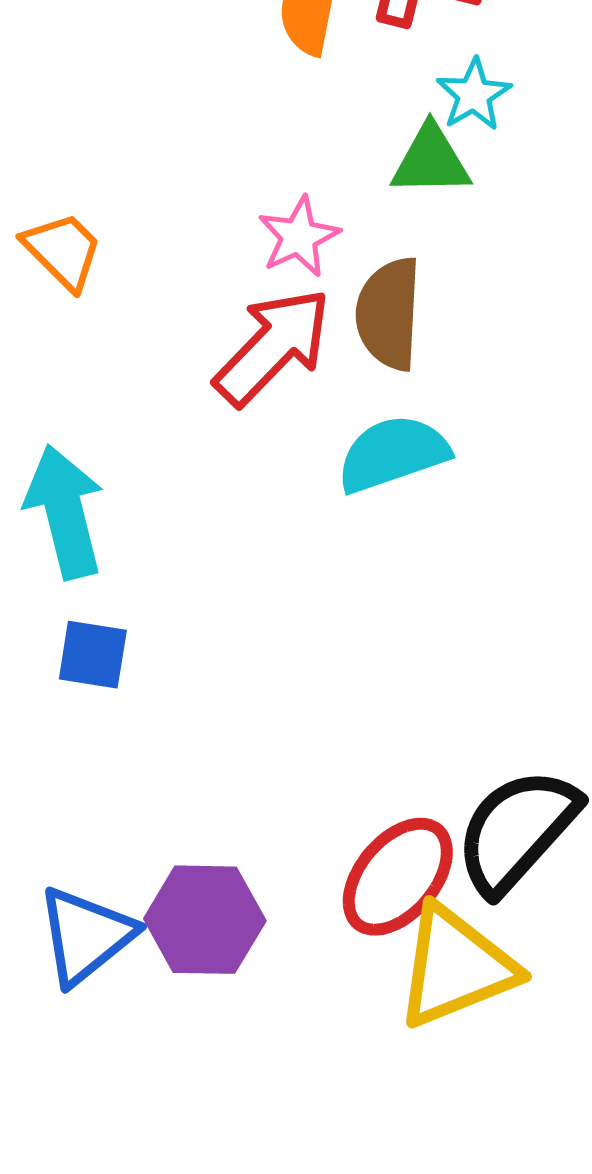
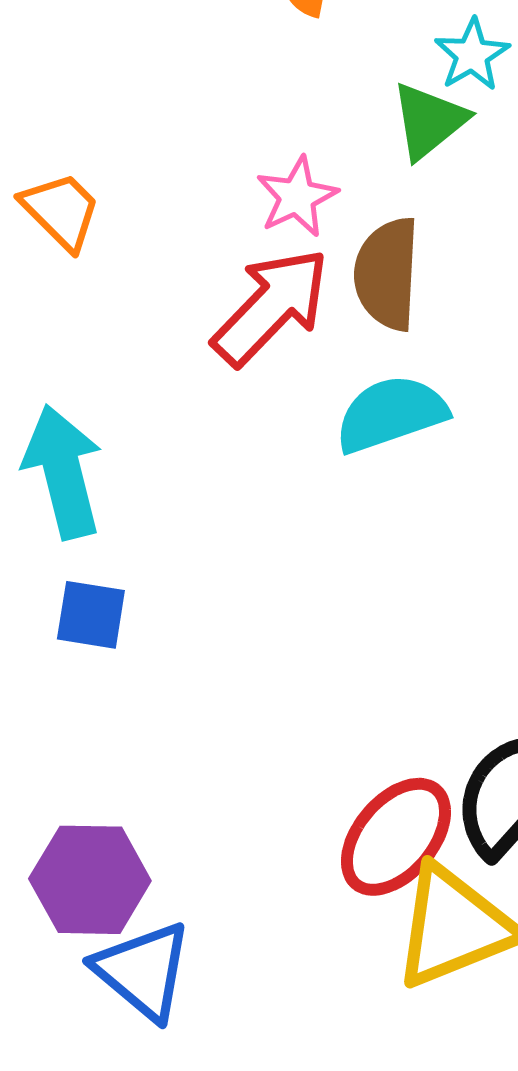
green triangle: (431, 161) -> (429, 121), turned -38
purple hexagon: (205, 920) -> (90, 880), moved
blue triangle: (86, 936) -> (143, 971), moved, turned -41

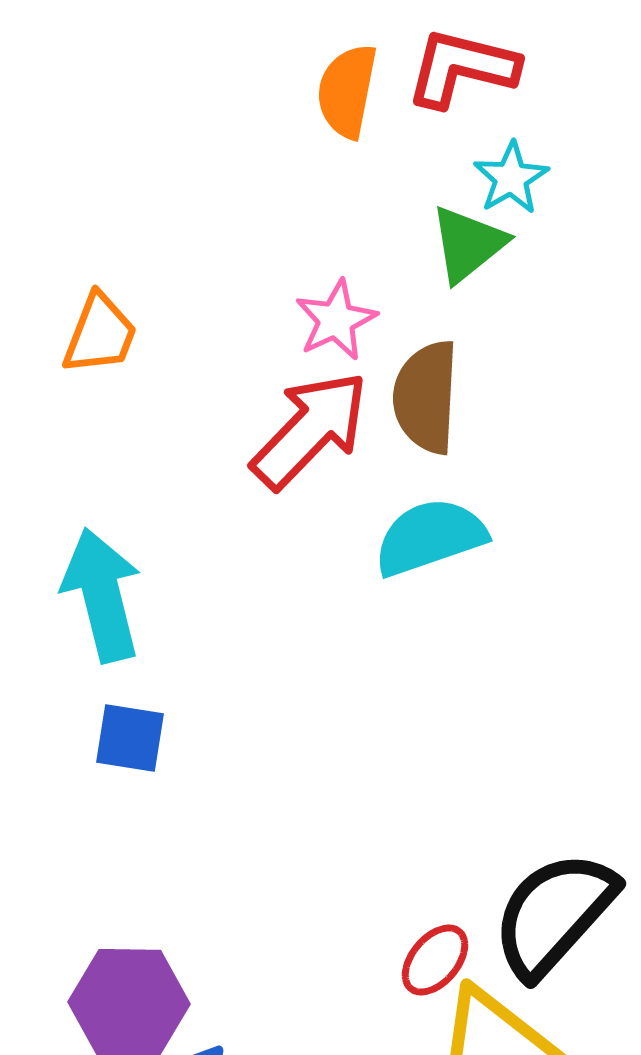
orange trapezoid: (61, 211) -> (100, 334), turned 66
red ellipse: (396, 837) -> (435, 960), size x0.6

